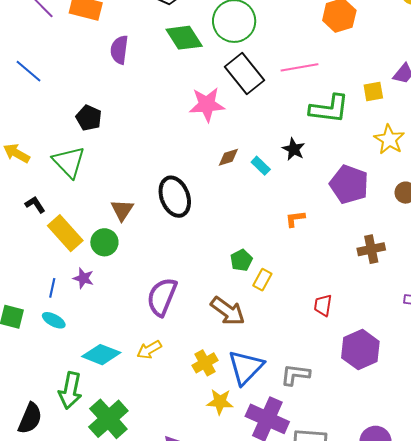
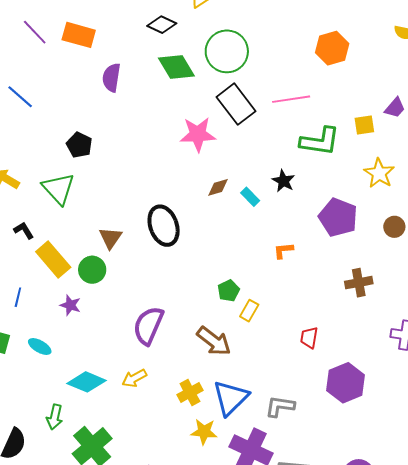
blue line: (52, 288) -> (18, 297), moved
green arrow: (70, 390) -> (55, 417), size x0.7

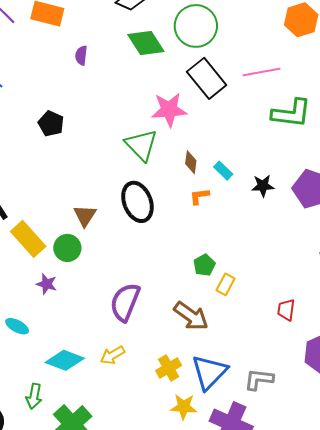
purple semicircle: (111, 78) -> (81, 55), size x0.7
black star: (283, 181) -> (263, 186), moved, turned -30
brown diamond: (218, 187) -> (191, 162), turned -65
green triangle: (58, 189) -> (141, 145), moved
orange L-shape: (283, 250) -> (199, 196), moved

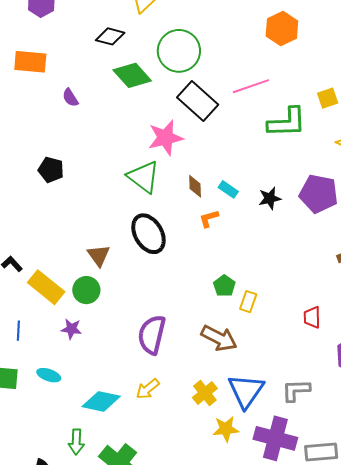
purple semicircle: (81, 55) -> (70, 98), turned -30

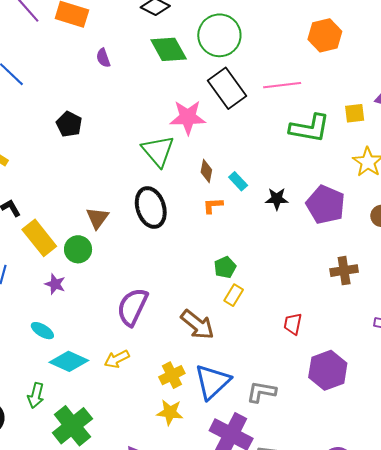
green pentagon: (224, 286) -> (225, 267), moved
cyan ellipse: (49, 375) -> (42, 331), moved
yellow star: (226, 429) -> (170, 412), moved

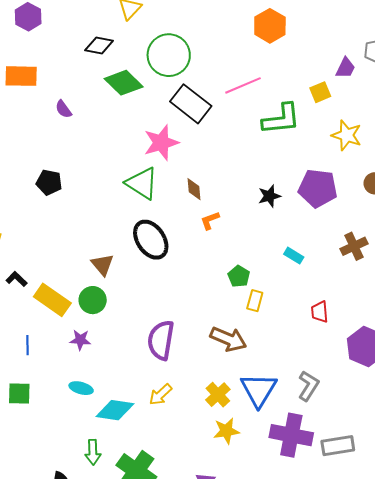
cyan rectangle: (238, 181) -> (294, 256), moved
gray L-shape: (261, 392) -> (308, 386), turned 128

